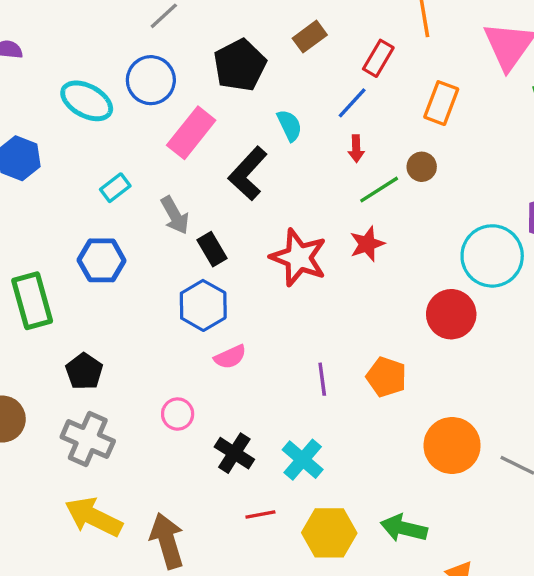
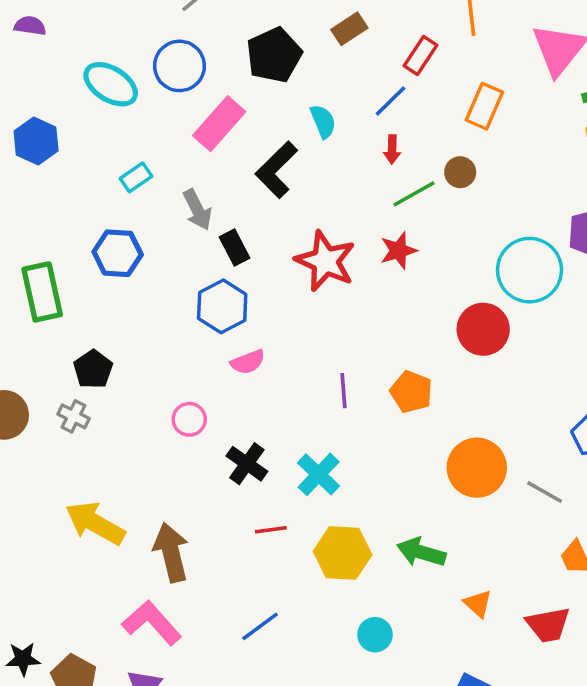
gray cross: (88, 439) -> (74, 416), moved, size x0.6

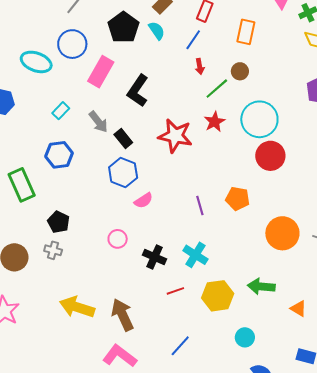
cyan semicircle: (323, 121) -> (157, 31), moved
cyan circle: (530, 270) -> (259, 119), moved

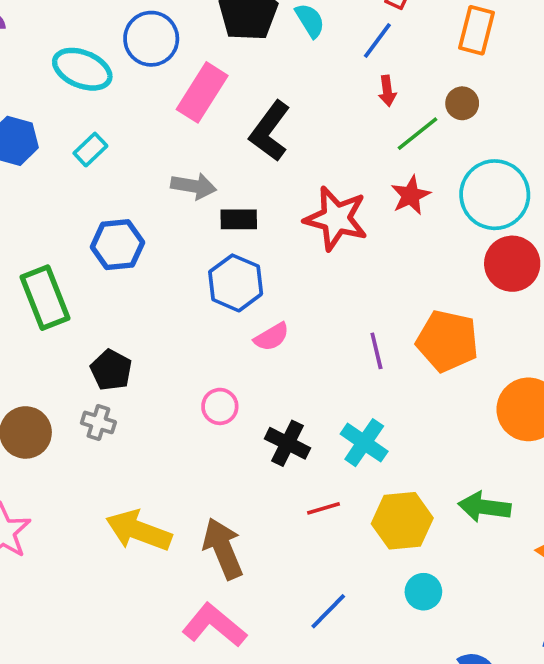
cyan rectangle: (61, 111) -> (90, 150), moved
gray arrow: (98, 122) -> (194, 186), turned -45
black rectangle: (123, 138) -> (239, 219), turned -54
orange pentagon: (238, 199) -> (447, 341), size x1.4
cyan circle: (245, 337) -> (423, 592), moved

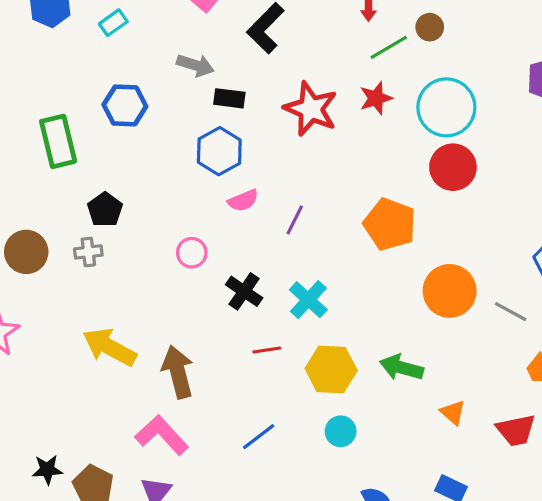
purple line: (376, 351) -> (295, 220), moved, turned 32
gray cross: (98, 422) -> (88, 252), turned -32

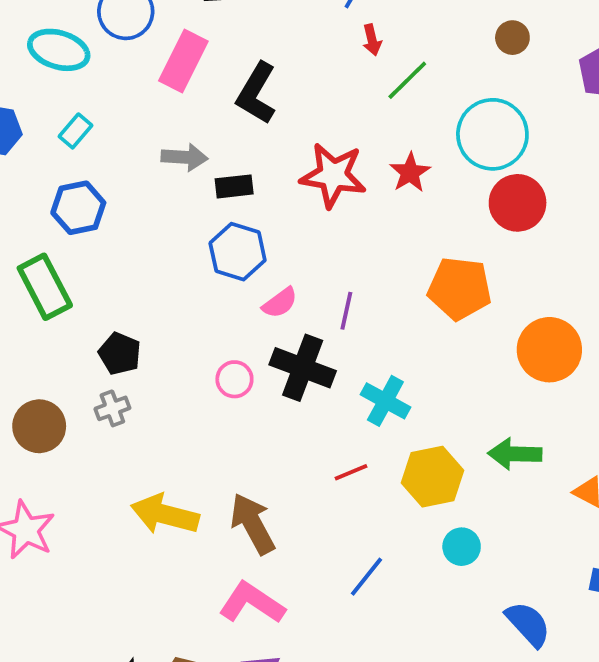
brown circle: (430, 27) -> (512, 38), moved
red star: (376, 98) -> (410, 172), moved
blue hexagon: (125, 105) -> (78, 208), moved
black cross: (244, 291) -> (303, 368), moved, size x1.4

